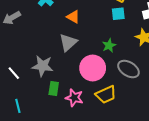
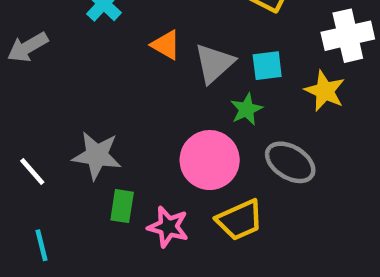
cyan square: (118, 14) -> (267, 66), moved
gray triangle: (68, 42) -> (214, 63), moved

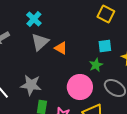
orange triangle: (166, 45) -> (61, 48), moved
gray triangle: (214, 63) -> (40, 42), moved

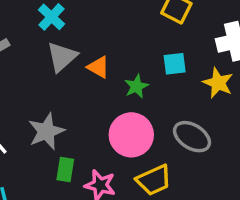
green star: (96, 65) -> (136, 86), moved
gray star: (31, 85) -> (46, 131), turned -30

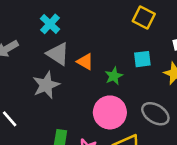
gray triangle: (62, 57) -> (58, 54), turned -45
gray star: (46, 131) -> (46, 85), moved

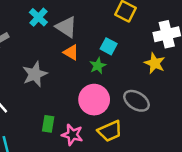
gray triangle: (58, 54) -> (66, 27), moved
cyan square: (142, 59) -> (109, 46), moved, turned 35

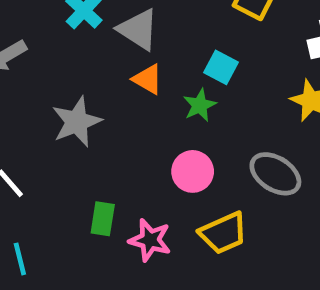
pink circle: (94, 100) -> (193, 171), size x0.7

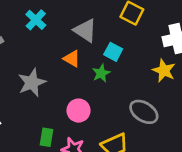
gray triangle: (138, 30) -> (85, 31), moved
pink circle: (193, 171) -> (79, 111), moved

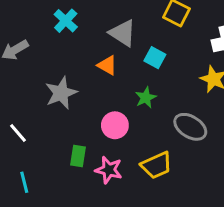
green star: (101, 73) -> (146, 98), moved

